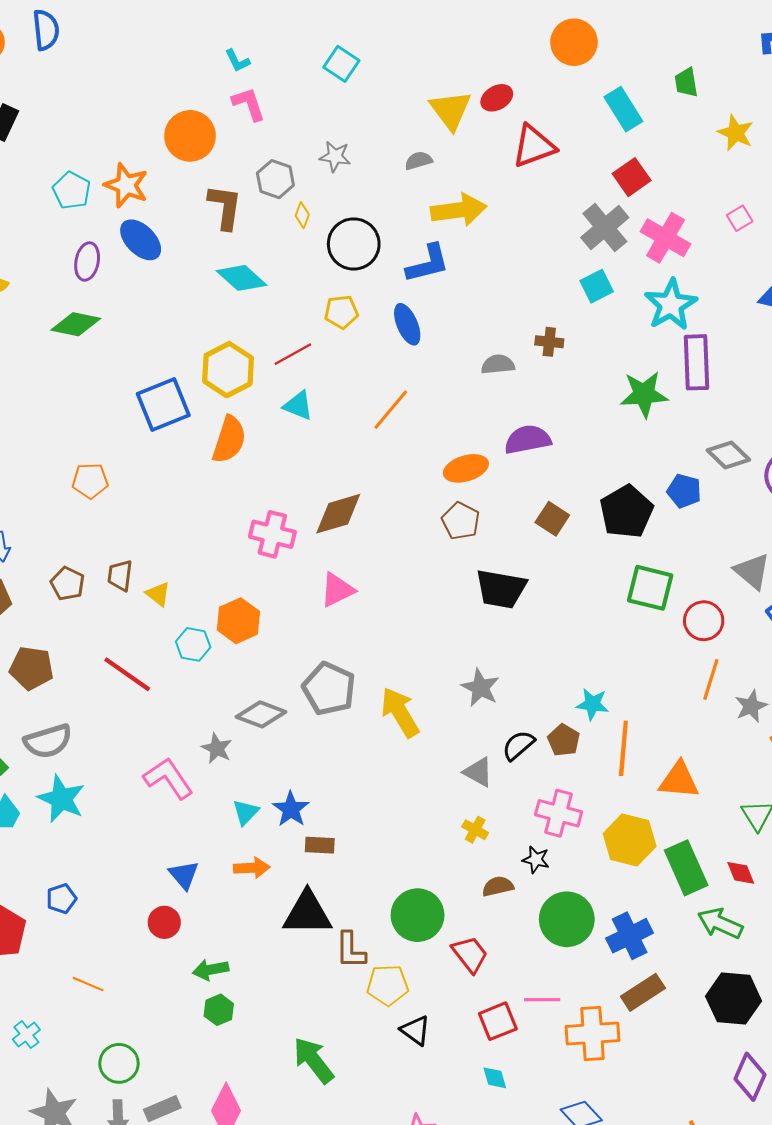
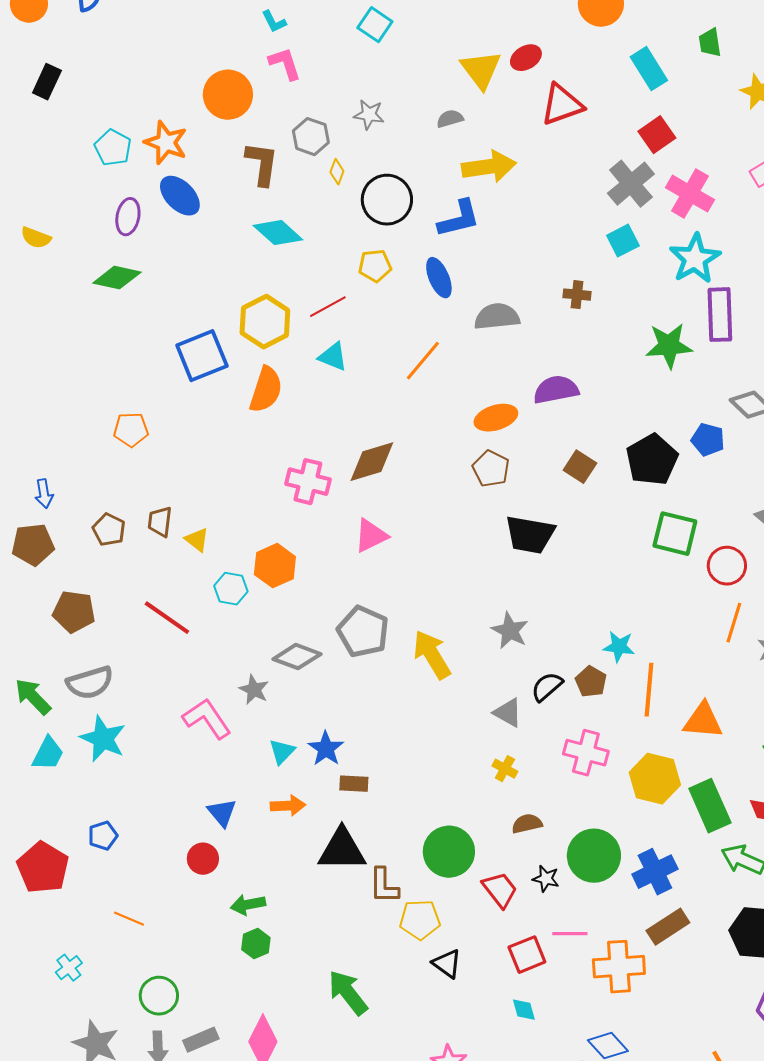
gray semicircle: (498, 364) -> (497, 317), moved, size x1.4
black star: (536, 860) -> (546, 879), moved

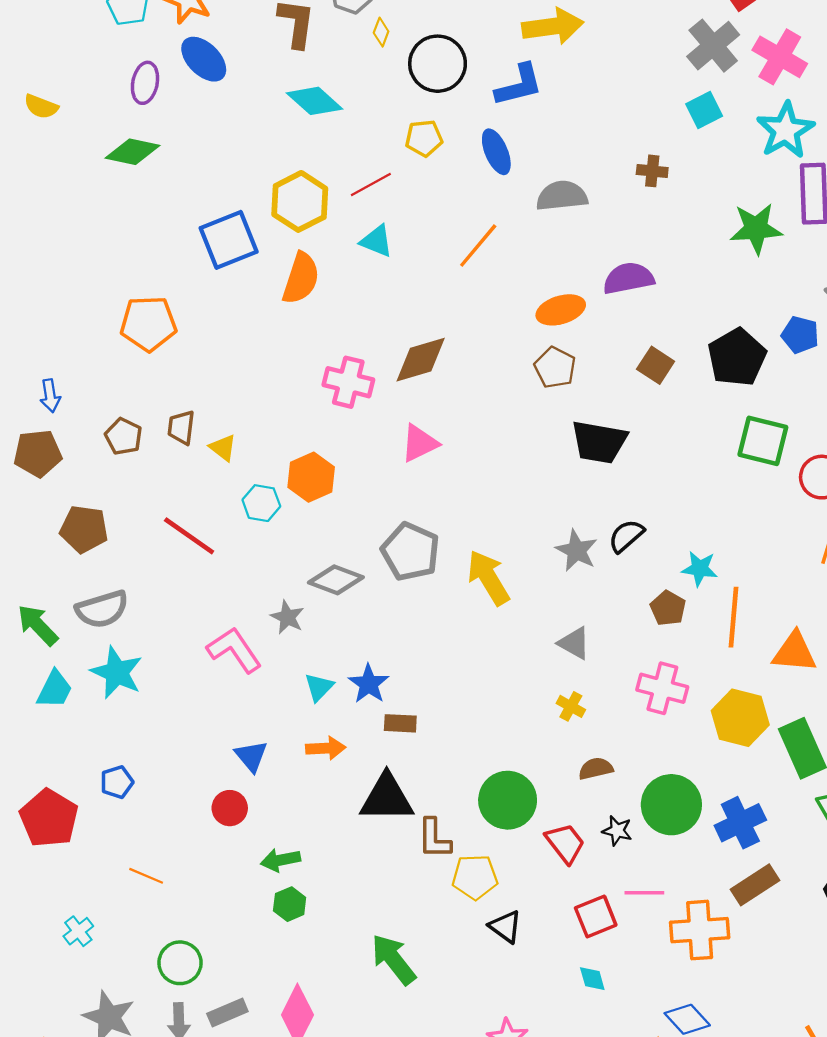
orange pentagon: (131, 430) -> (148, 323), size x1.4
black semicircle: (547, 687) -> (626, 536), moved

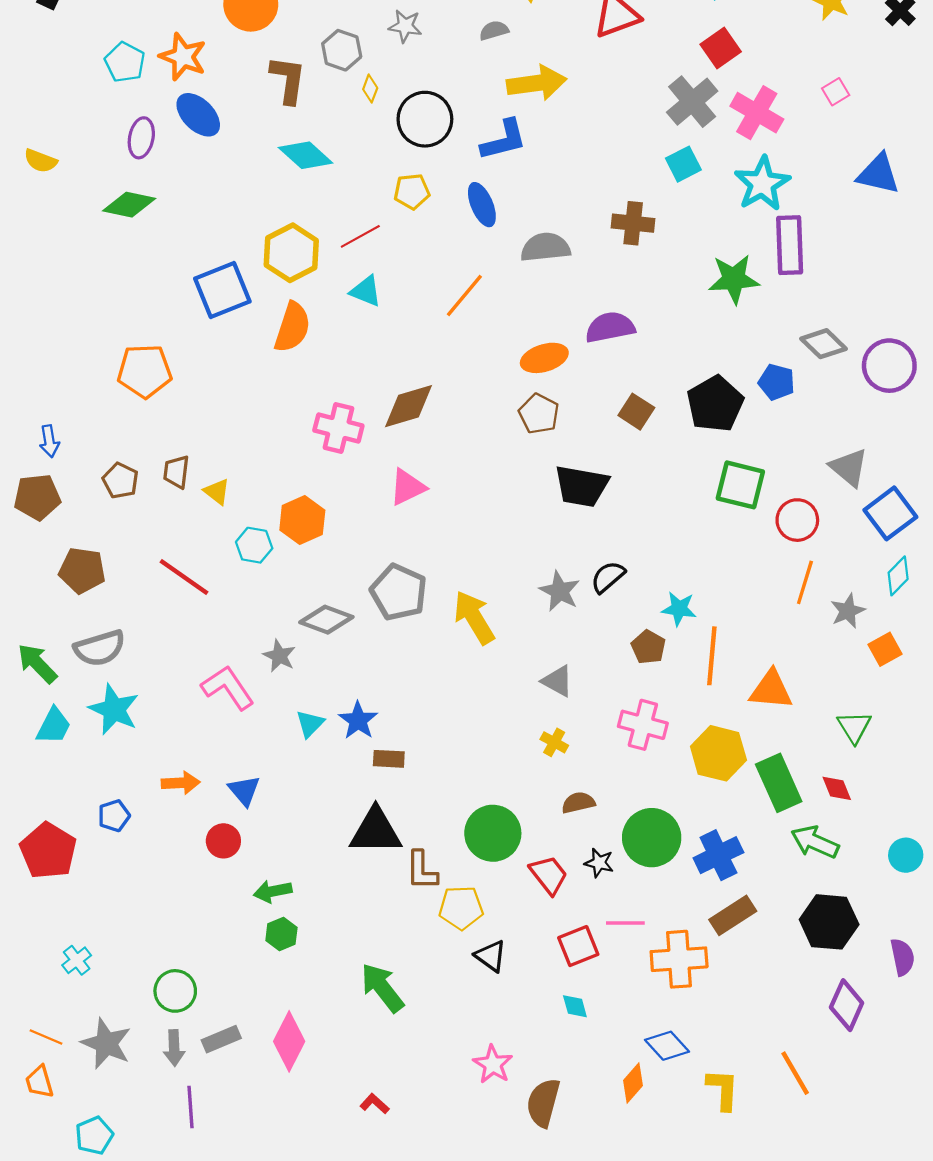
brown cross: (652, 171) -> (633, 223), size x1.4
orange arrow: (326, 748) -> (181, 783), moved
orange line: (146, 876) -> (46, 1037), moved

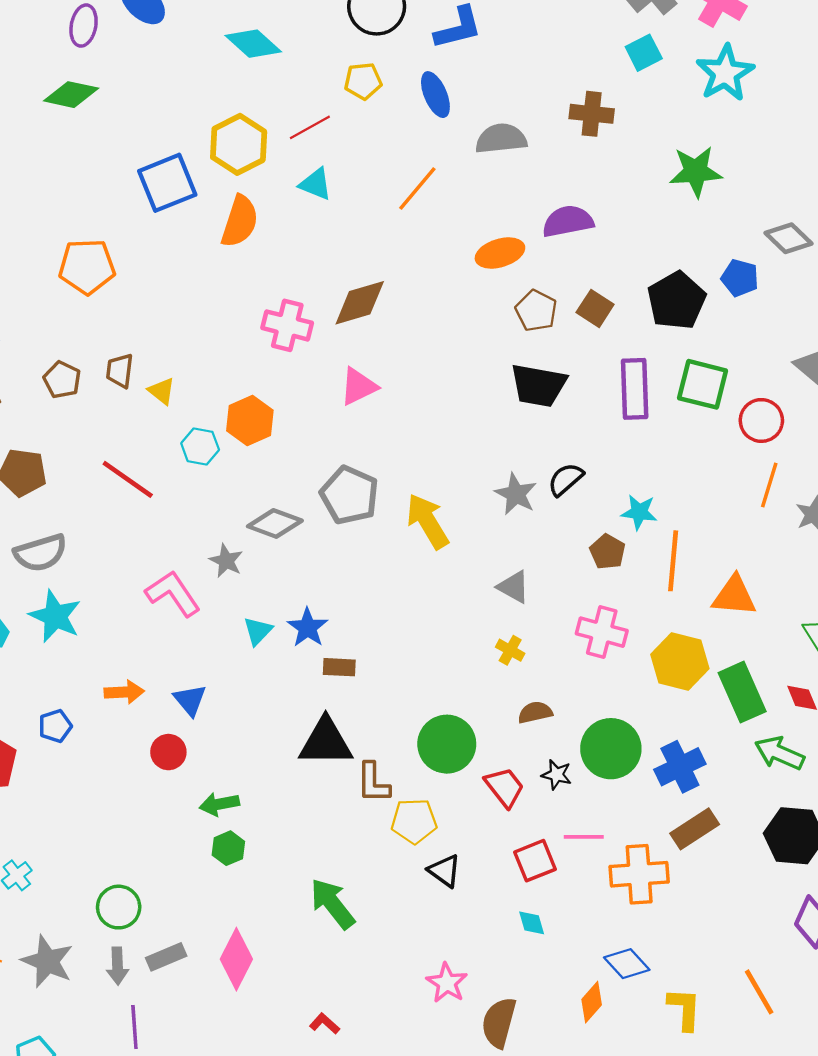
purple rectangle: (790, 245) -> (635, 389), moved
brown pentagon: (539, 414) -> (536, 311), moved

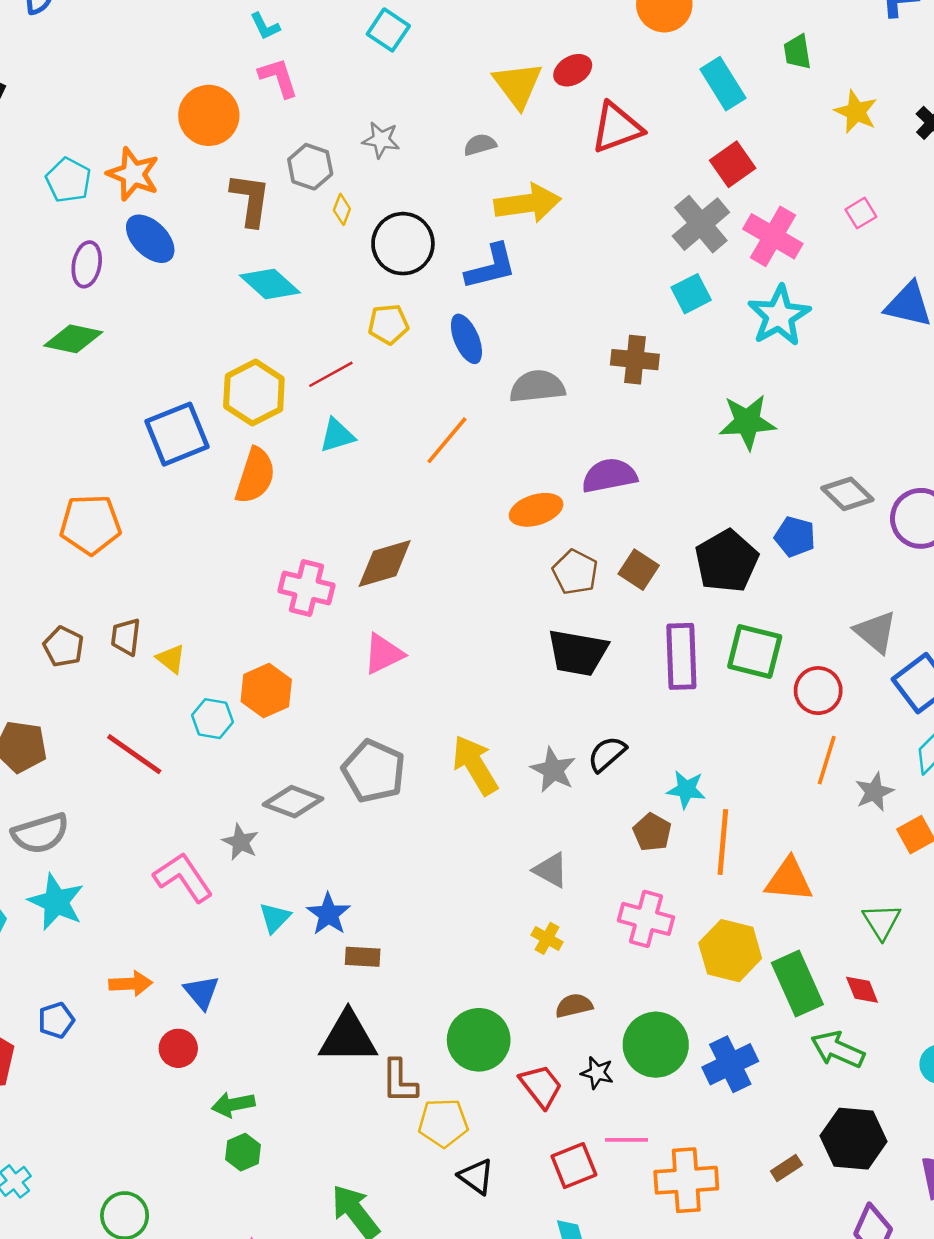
cyan triangle: (316, 184) -> (337, 435), turned -39
yellow arrow: (428, 521) -> (475, 765), moved
brown rectangle: (695, 829) -> (786, 1168), moved, size x0.6

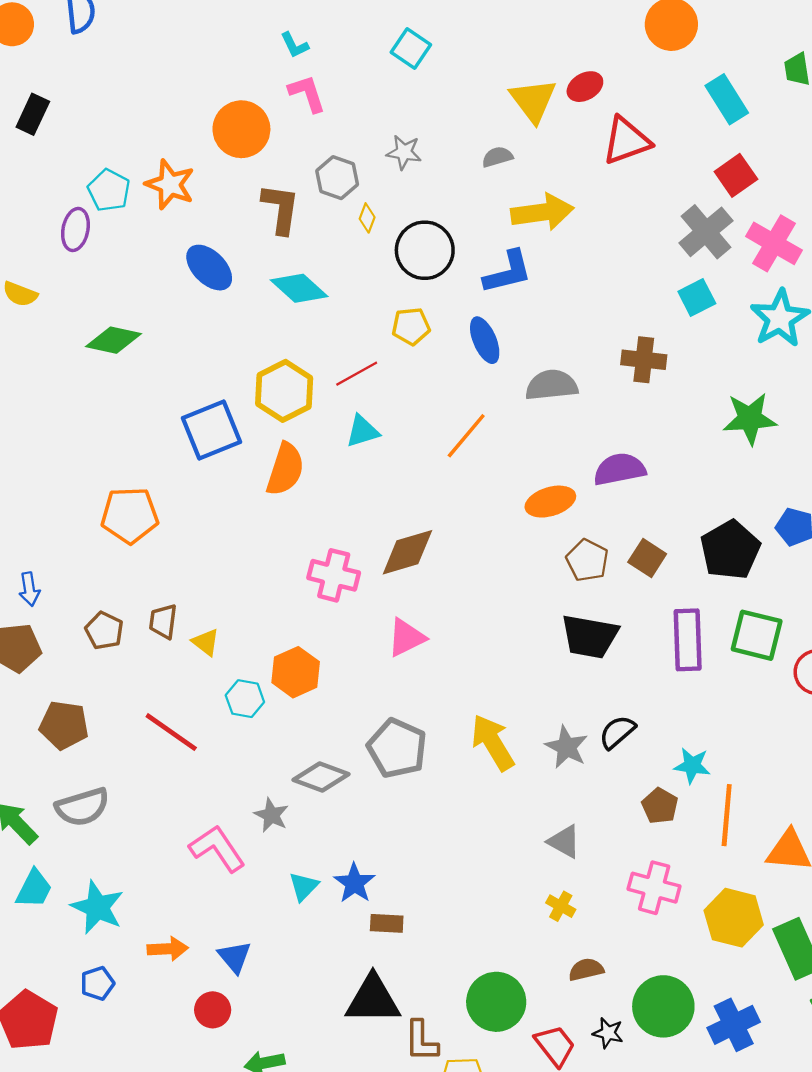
blue ellipse: (150, 239) -> (209, 268), moved
purple ellipse: (87, 264) -> (75, 229), moved
cyan star: (56, 902) -> (97, 907), moved

